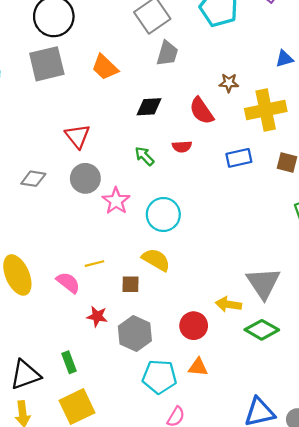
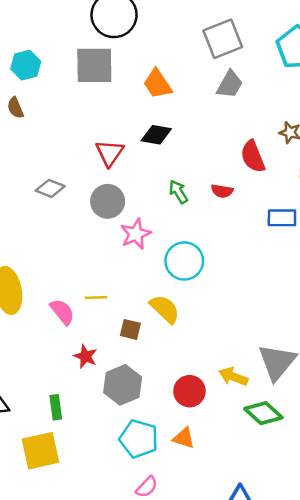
black diamond: (149, 107) -> (156, 135), moved
green rectangle: (69, 362) -> (56, 407), moved

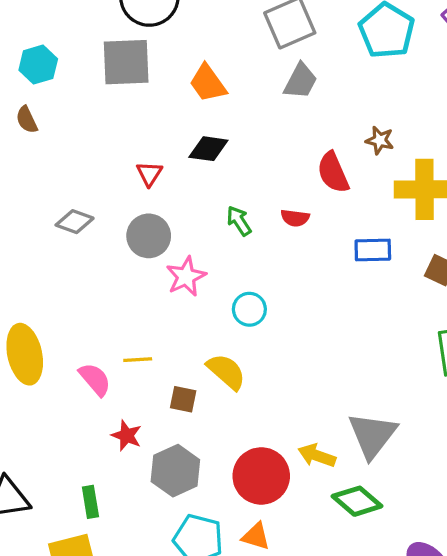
red triangle: (110, 153) -> (149, 174), size x0.7
cyan circle: (184, 261) -> (249, 309), size x0.7
red circle: (189, 391) -> (261, 476), size x1.4

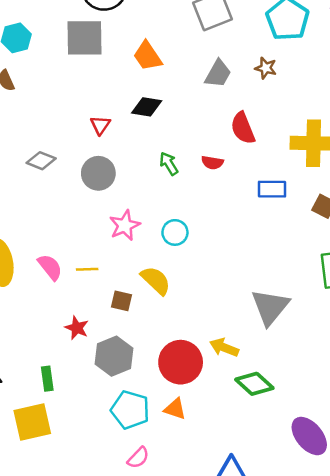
gray trapezoid: (300, 81) -> (218, 74), moved
brown star: (380, 140) -> (266, 68), moved
pink star: (186, 277) -> (125, 225), moved
pink semicircle: (95, 379) -> (50, 267), moved
gray triangle: (372, 435) -> (270, 307), moved

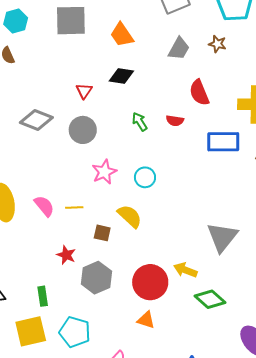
gray diamond: (41, 161) -> (36, 120), size x1.4
blue rectangle: (272, 189) -> (223, 142), size x1.4
cyan pentagon: (130, 410) -> (75, 332), moved

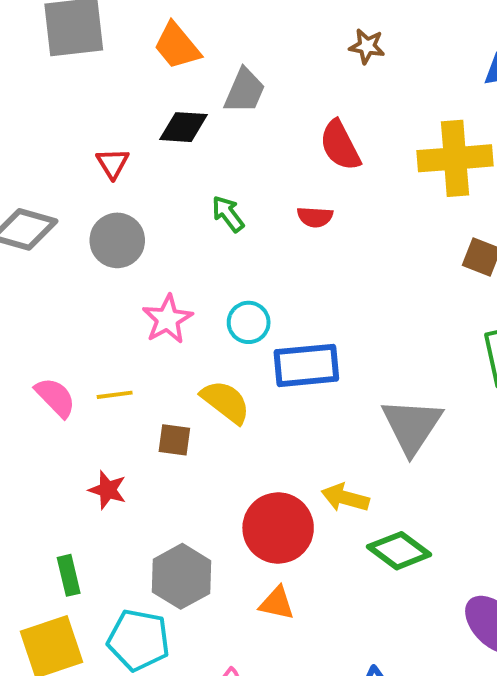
gray trapezoid: (179, 49) -> (245, 91), moved
red semicircle: (175, 121) -> (315, 217), moved
blue rectangle: (223, 142) -> (306, 365), moved
gray hexagon: (96, 278) -> (182, 576), moved

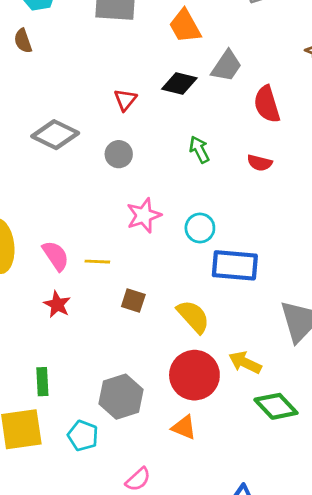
red semicircle: (340, 145) -> (267, 104), moved
gray circle: (117, 240) -> (119, 154), size x0.7
yellow semicircle: (226, 402) -> (193, 317), moved
red star: (108, 490) -> (57, 304), moved
cyan pentagon: (139, 640) -> (83, 436), size x0.7

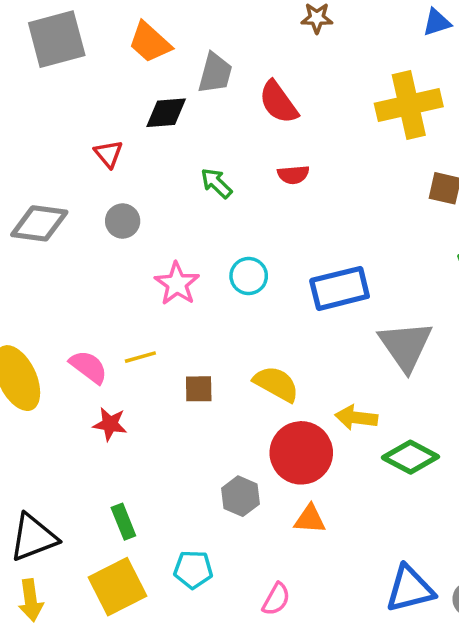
blue rectangle: (235, 265) -> (340, 288), moved
gray hexagon: (121, 397) -> (240, 496), moved, size x0.7

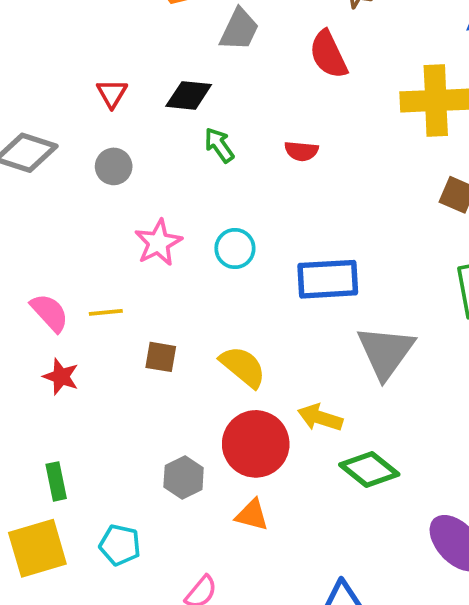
red semicircle: (278, 102) -> (328, 54), moved
black diamond: (166, 113) -> (189, 95), moved

